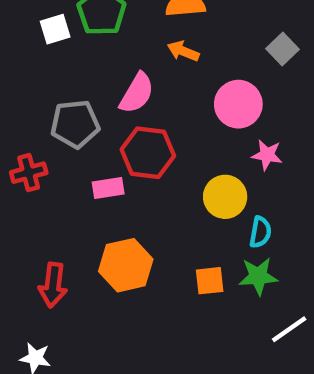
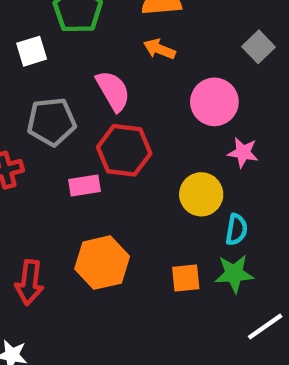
white square: (55, 29) -> (32, 51), moved
pink semicircle: (137, 93) -> (113, 91), turned -60

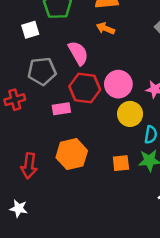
pink circle: (214, 102) -> (118, 84), moved

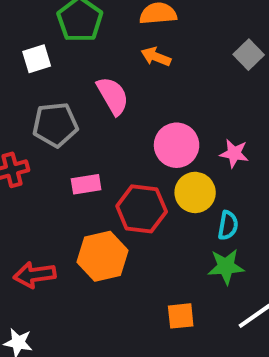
red hexagon: (85, 88) -> (142, 209), moved
orange square: (121, 163) -> (181, 316), moved
red arrow: (29, 166) -> (35, 275), turned 75

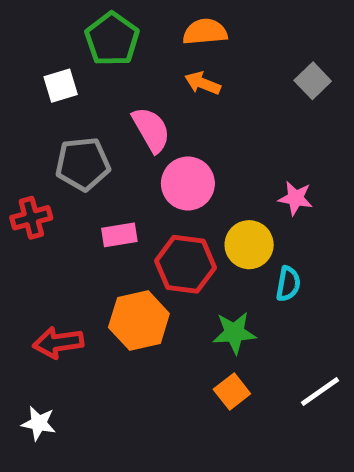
pink circle: (177, 145) -> (188, 183), moved
green star: (226, 267) -> (234, 333), moved
orange square: (181, 316) -> (232, 391), turned -32

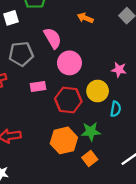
orange arrow: (203, 83) -> (85, 18), moved
orange hexagon: (139, 321) -> (64, 140), moved

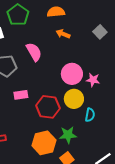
pink circle: (69, 63) -> (72, 74), moved

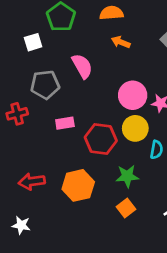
orange hexagon: (44, 143) -> (78, 185), moved

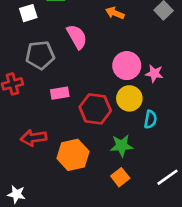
red arrow: (32, 181) -> (34, 138), moved

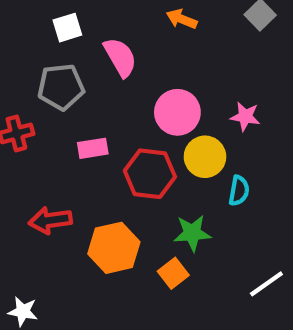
white square: (28, 13) -> (67, 28), moved
pink circle: (127, 66) -> (177, 112), moved
orange square: (120, 177) -> (173, 273), moved

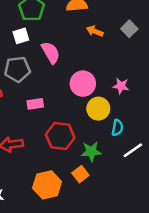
orange arrow: (182, 19) -> (95, 31), moved
red hexagon: (150, 174) -> (60, 136), moved
orange hexagon: (114, 248) -> (47, 185), moved
white line: (266, 284) -> (133, 150), moved

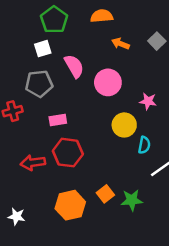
pink circle: (83, 84) -> (108, 82), moved
red hexagon: (60, 136) -> (68, 153), moved
green star: (91, 152) -> (132, 200), moved

